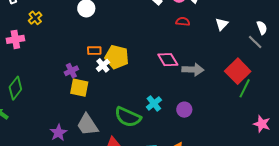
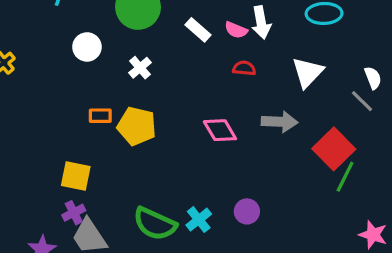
white triangle: (222, 24) -> (308, 72), size x1.5
white cross: (103, 65) -> (140, 68), moved
gray arrow: (193, 70) -> (280, 122), moved
purple cross: (71, 71) -> (74, 213), moved
cyan cross: (154, 103) -> (199, 220), moved

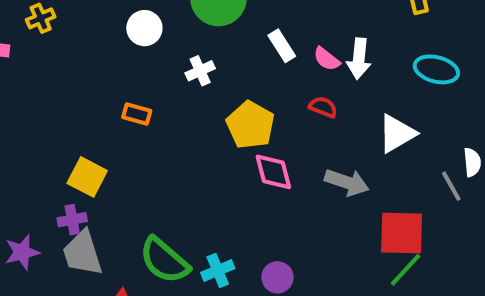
yellow pentagon: (137, 126) -> (250, 125), moved
red square: (334, 149) -> (402, 233), turned 30

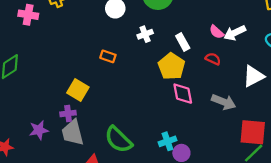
white rectangle: (282, 46) -> (183, 42), moved
white arrow: (359, 59) -> (235, 33), turned 55
cyan cross: (218, 271) -> (167, 141), moved

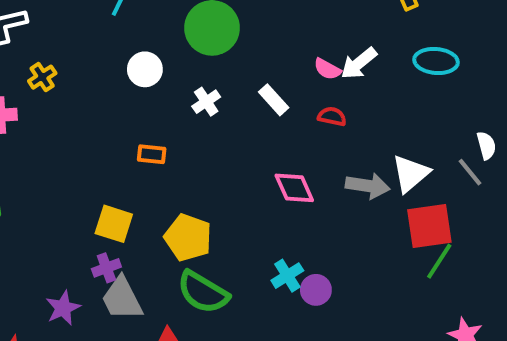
yellow pentagon: (171, 66) -> (188, 238), moved
white triangle: (253, 76) -> (411, 174), moved

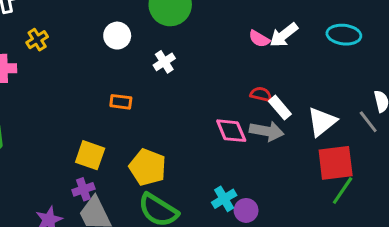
white rectangle: (274, 100) -> (280, 108), moved
red semicircle: (332, 116) -> (261, 94), moved
gray arrow: (368, 186) -> (267, 131), moved

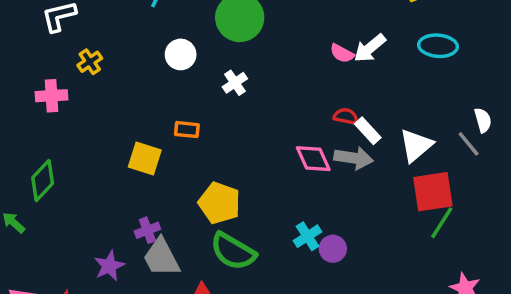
yellow square: (90, 155) -> (145, 158), moved

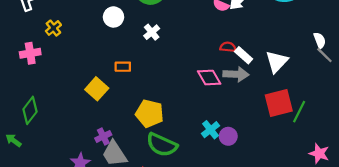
gray line: (469, 144) -> (324, 55), moved
yellow square: (145, 158) -> (97, 89), turned 30
red square: (433, 192) -> (279, 103), moved

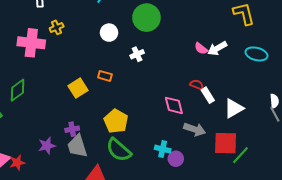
pink cross: (30, 53) -> (31, 43), size x1.5
gray arrow: (236, 74) -> (195, 129), moved
cyan cross: (210, 130) -> (163, 149), turned 35

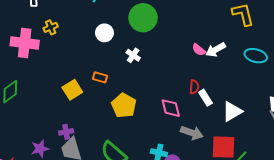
white cross: (137, 54) -> (133, 55), turned -32
red semicircle: (197, 85) -> (194, 87), turned 72
yellow pentagon: (116, 121) -> (124, 105), moved

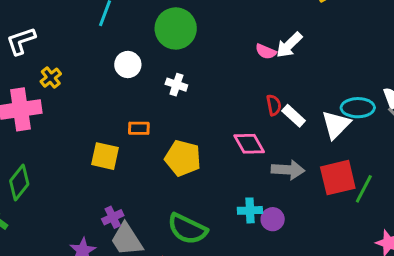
cyan ellipse: (256, 56) -> (358, 108), moved
yellow square: (72, 90) -> (105, 156), turned -30

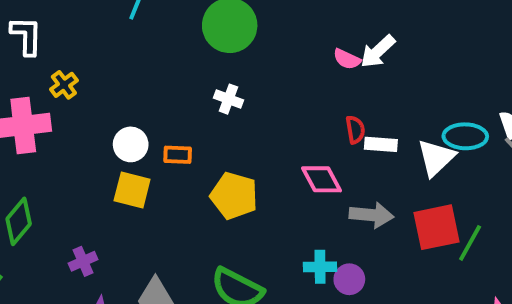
white L-shape: (21, 41) -> (26, 36), turned 108
white circle: (128, 65) -> (131, 144), moved
white rectangle: (294, 116) -> (381, 144), turned -40
purple cross: (113, 217) -> (83, 261), moved

